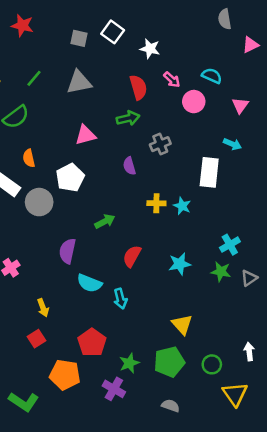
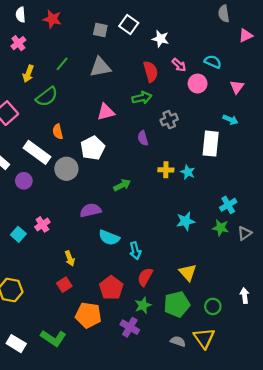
purple semicircle: (67, 251) -> (90, 210), turned 65
red semicircle: (132, 256) -> (145, 277), moved
yellow triangle: (235, 394) -> (204, 338), moved

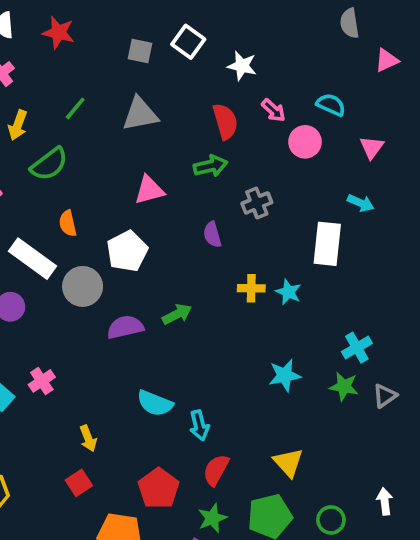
purple semicircle: (90, 210) -> (125, 327), moved

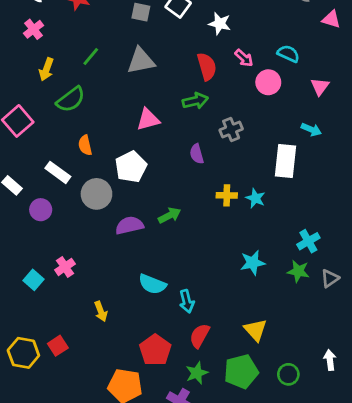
pink triangle: (387, 60) -> (331, 19), turned 42
white rectangle: (33, 259) -> (58, 172), size x0.7
red square: (79, 483) -> (58, 346), moved

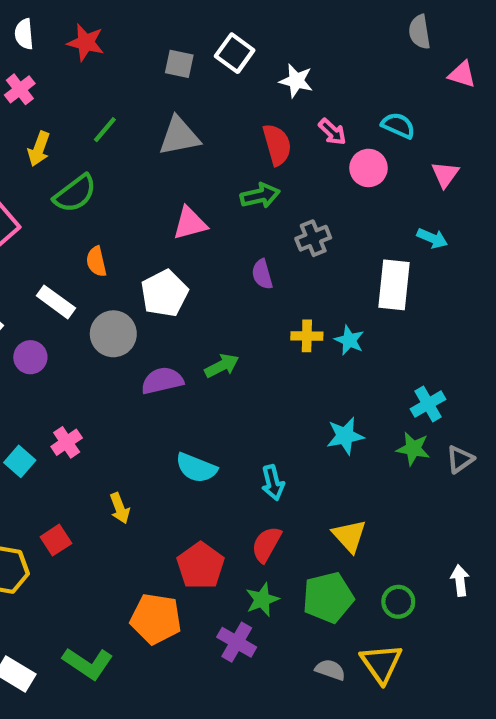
cyan arrow: (187, 301) -> (273, 483), moved
red square: (58, 346) -> (56, 540), moved

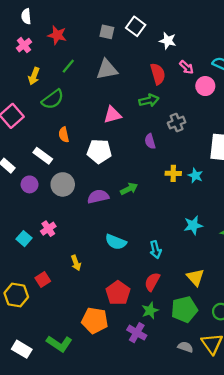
red star: (86, 43) -> (57, 35), moved
white pentagon: (164, 293) -> (99, 151), turned 30
gray circle: (113, 334) -> (63, 184), moved

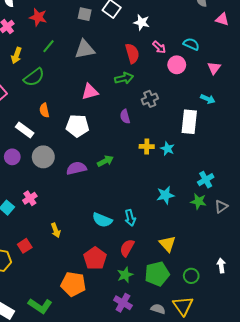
cyan semicircle: (116, 242) -> (102, 220), moved
purple cross: (137, 333) -> (123, 303), moved

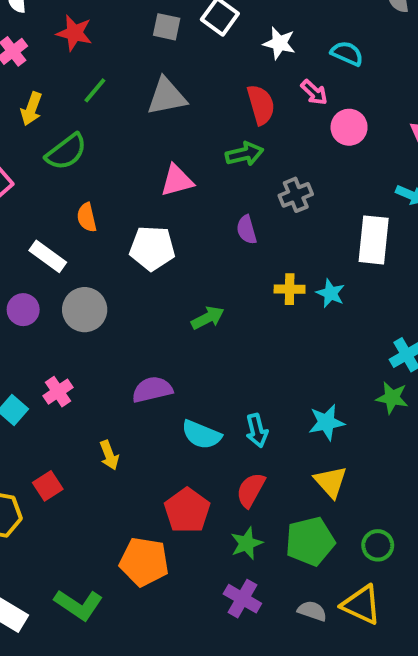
cyan semicircle: (191, 44) -> (347, 53), moved
purple semicircle: (76, 168) -> (152, 390), moved
cyan star: (165, 195) -> (326, 422), moved
yellow triangle: (183, 306) -> (361, 605), turned -30

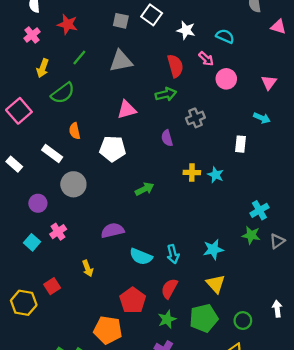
white rectangle: (374, 240) -> (240, 144), size x0.6
purple circle: (23, 310) -> (38, 203), moved

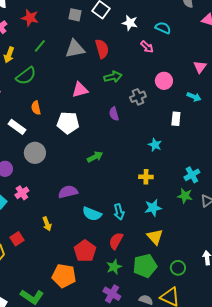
red semicircle: (175, 66) -> (102, 49), moved
pink circle: (226, 79) -> (164, 81), moved
yellow cross: (192, 172) -> (146, 177), moved

